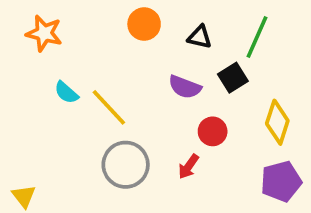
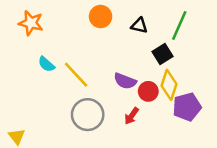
purple semicircle: (185, 87) -> (125, 81), moved
yellow diamond: (277, 122) -> (169, 85), moved
purple pentagon: (281, 181) -> (187, 107), moved

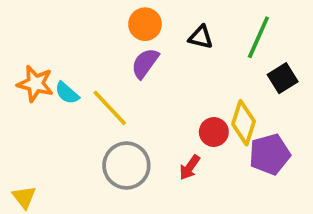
orange star: (31, 23) -> (35, 84), moved
black square: (162, 54) -> (283, 78), moved
purple semicircle: (125, 81) -> (145, 63), moved, turned 105

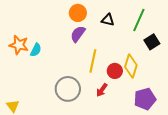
cyan semicircle: (67, 93) -> (36, 50), turned -104
yellow line: (110, 108) -> (93, 61), moved, turned 55
purple pentagon: (270, 154) -> (145, 99), moved

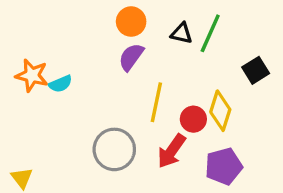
green line: (139, 20) -> (210, 33), moved
cyan semicircle: (36, 50) -> (60, 84), turned 40
red arrow: (102, 90) -> (172, 151), size x1.5
purple pentagon: (145, 99) -> (224, 166), moved

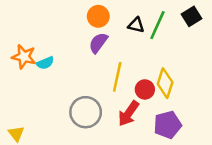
black square: (256, 70) -> (192, 16), moved

